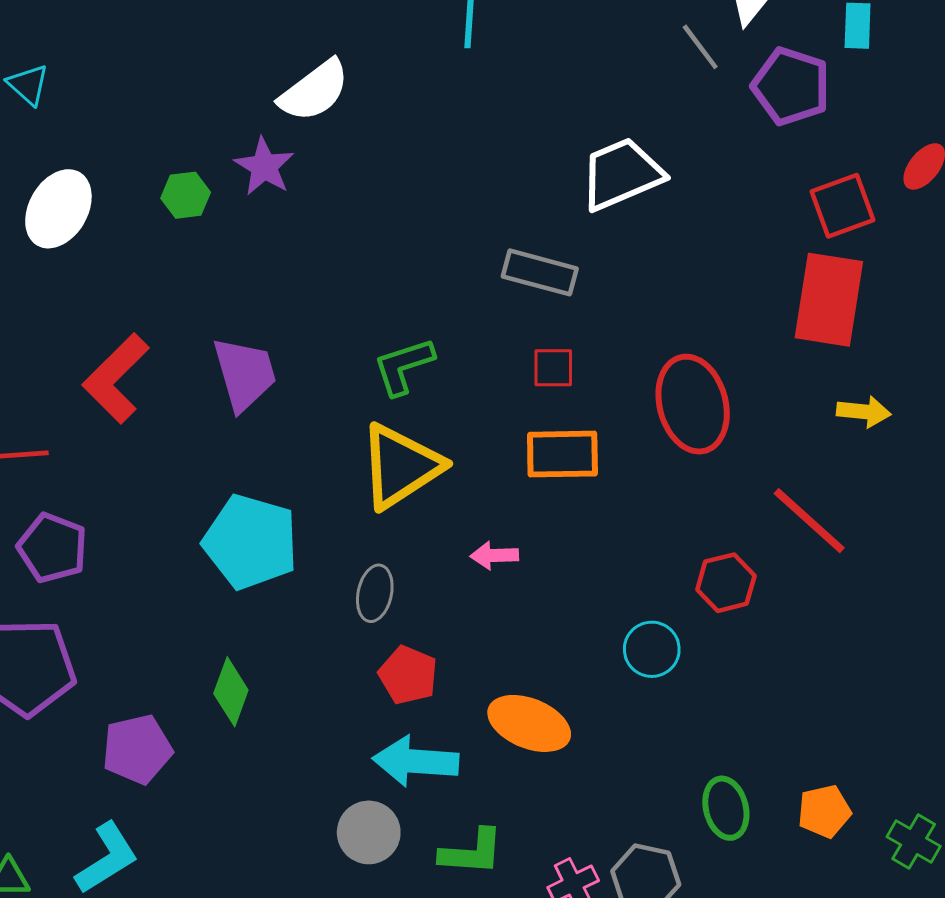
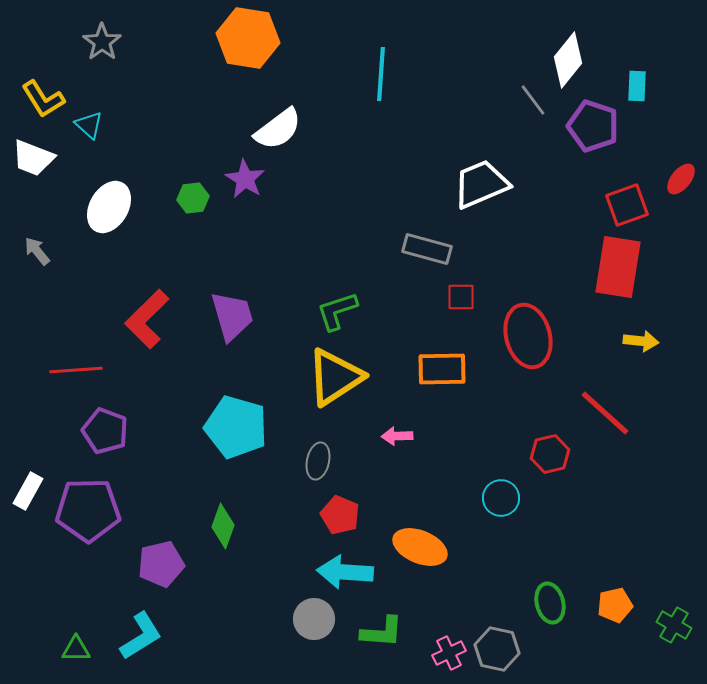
red square: (553, 368) -> (461, 297), moved

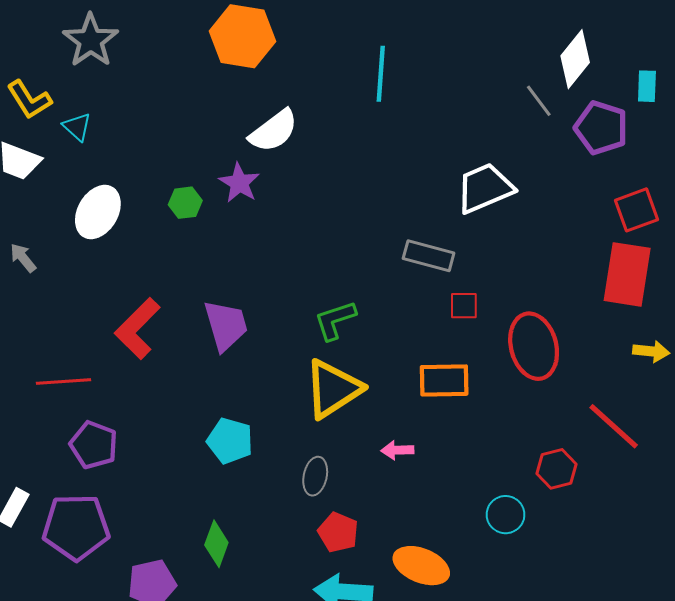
gray star: (102, 42) -> (91, 40), size x1.4
cyan pentagon: (236, 427) -> (230, 441), size x0.7

